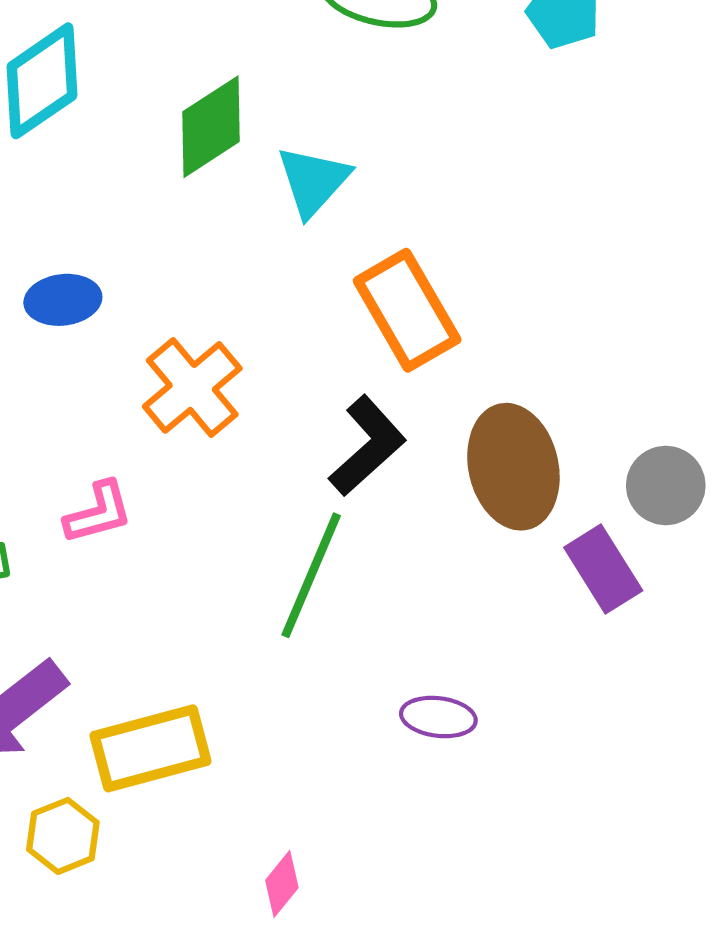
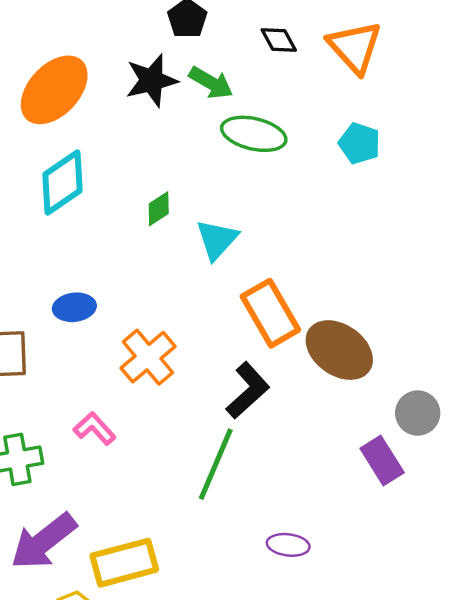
green diamond: (211, 127) -> (159, 209), size x0.6
brown ellipse: (513, 467) -> (339, 350), moved, turned -42
pink L-shape: (98, 513) -> (95, 428), turned -117

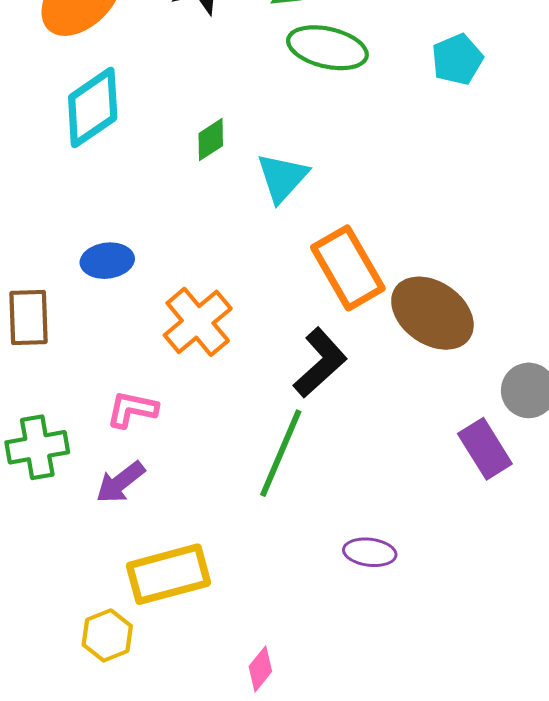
cyan pentagon: (359, 143) -> (457, 59), turned 30
pink L-shape: (95, 428) -> (132, 409), turned -36
purple arrow: (43, 541) -> (120, 482), moved, size x0.6

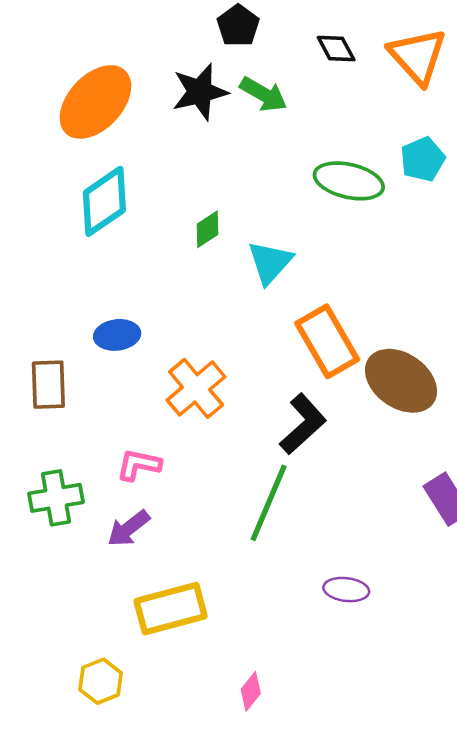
green ellipse: (327, 48) -> (349, 181), moved
yellow hexagon: (107, 635) -> (101, 681), moved

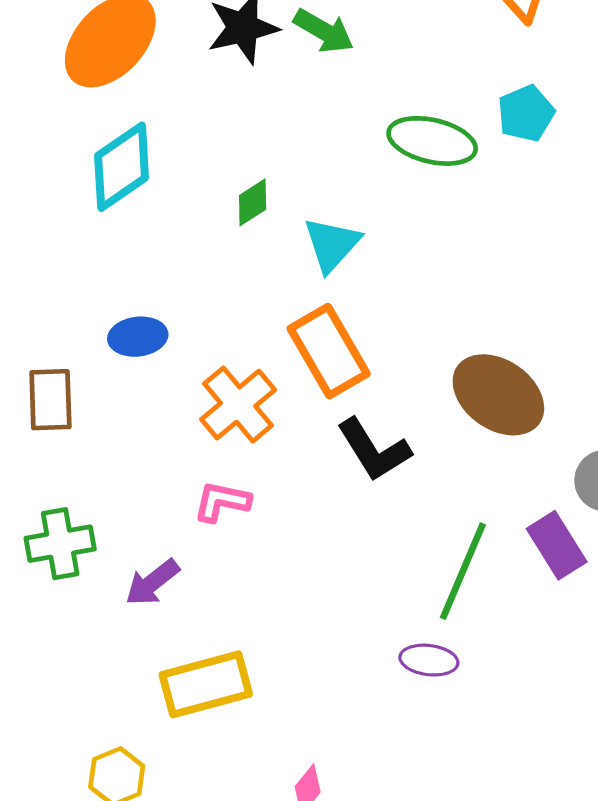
orange rectangle: (327, 341) -> (329, 351), moved
black L-shape: (303, 424) -> (374, 450), turned 100
pink L-shape: (139, 465) -> (222, 502), moved
green line: (269, 503) -> (463, 571), moved

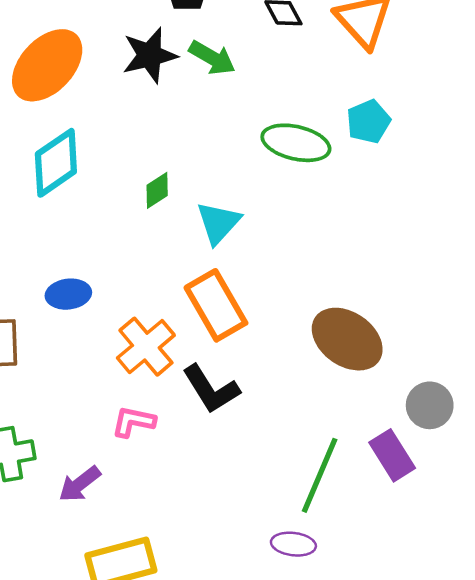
black L-shape: (374, 450) -> (211, 389), moved

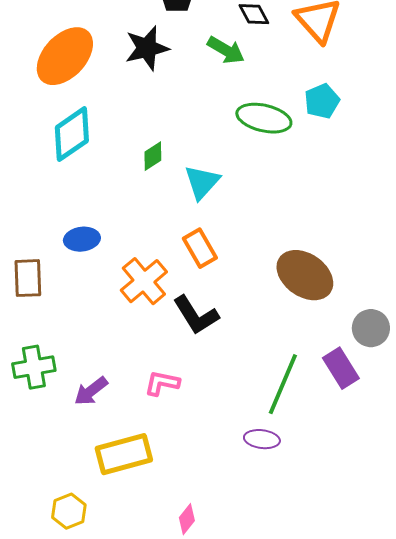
green arrow: (212, 58) -> (226, 50), moved
orange rectangle: (216, 305) -> (200, 248), size x0.7
pink L-shape: (133, 422) -> (162, 383), moved

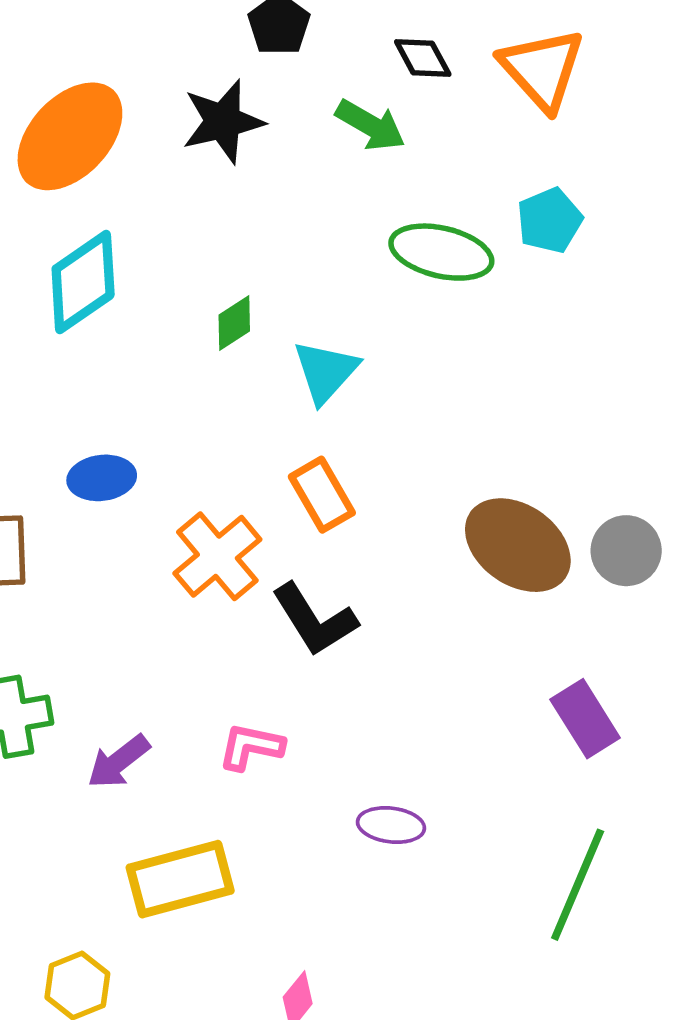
gray circle: (371, 328) -> (626, 551), moved
green line: (283, 384) -> (578, 885), moved
purple ellipse: (262, 439) -> (391, 825), moved

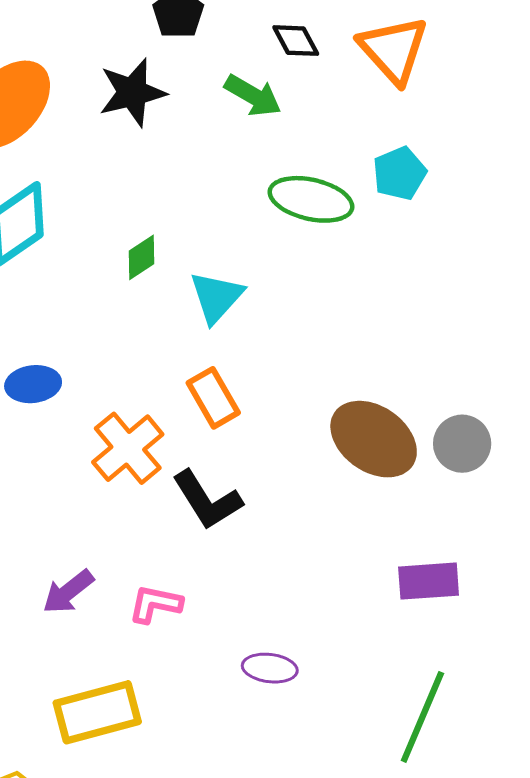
purple rectangle: (585, 719) -> (429, 581), turned -62
purple arrow: (119, 762) -> (68, 592), moved

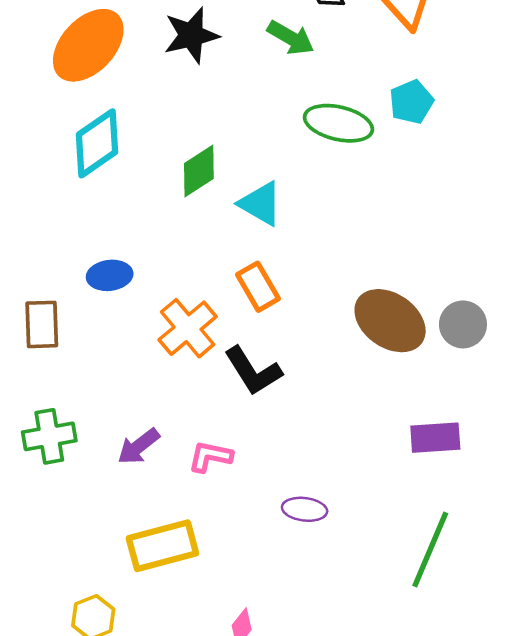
green diamond: (142, 257) -> (199, 171), size x1.4
cyan triangle: (216, 297) -> (261, 204), turned -42

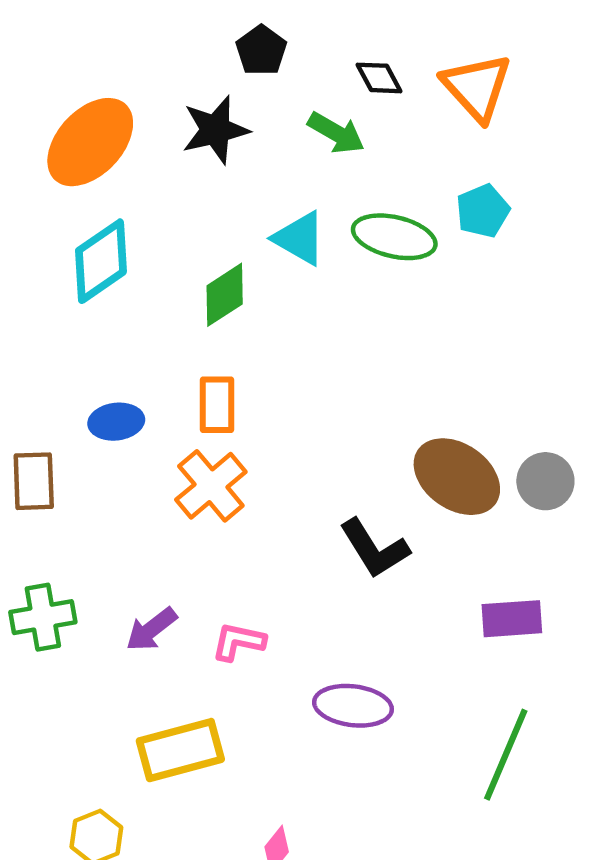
cyan triangle: (261, 204) -> (300, 238), moved
orange rectangle: (258, 287) -> (217, 405), moved, turned 30
black L-shape: (253, 371) -> (374, 548), moved
purple ellipse: (305, 509) -> (353, 706), size x1.4

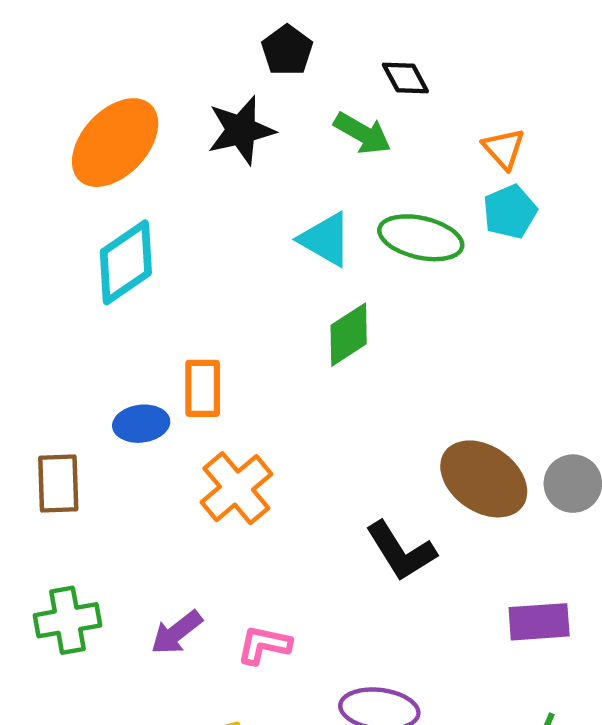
orange triangle: (477, 87) -> (504, 149), moved, size x0.6
green diamond: (225, 295) -> (349, 335), moved
orange rectangle: (217, 405) -> (203, 388), moved

